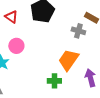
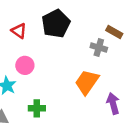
green cross: (54, 81) -> (37, 108), moved

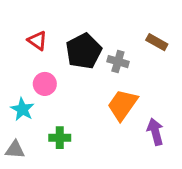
black pentagon: (56, 24) -> (84, 51), moved
gray cross: (99, 47) -> (118, 62), moved

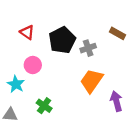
gray cross: (118, 62) -> (88, 48), turned -35
green cross: (60, 138) -> (44, 106), turned 35

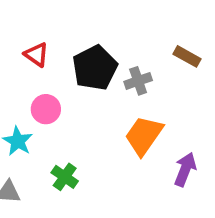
purple arrow: (116, 101) -> (185, 169), turned 36

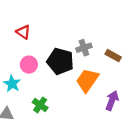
brown rectangle: (187, 56) -> (113, 56), moved
black pentagon: (95, 68) -> (60, 61), moved, turned -30

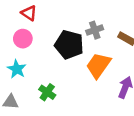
pink circle: (29, 65) -> (23, 39), moved

